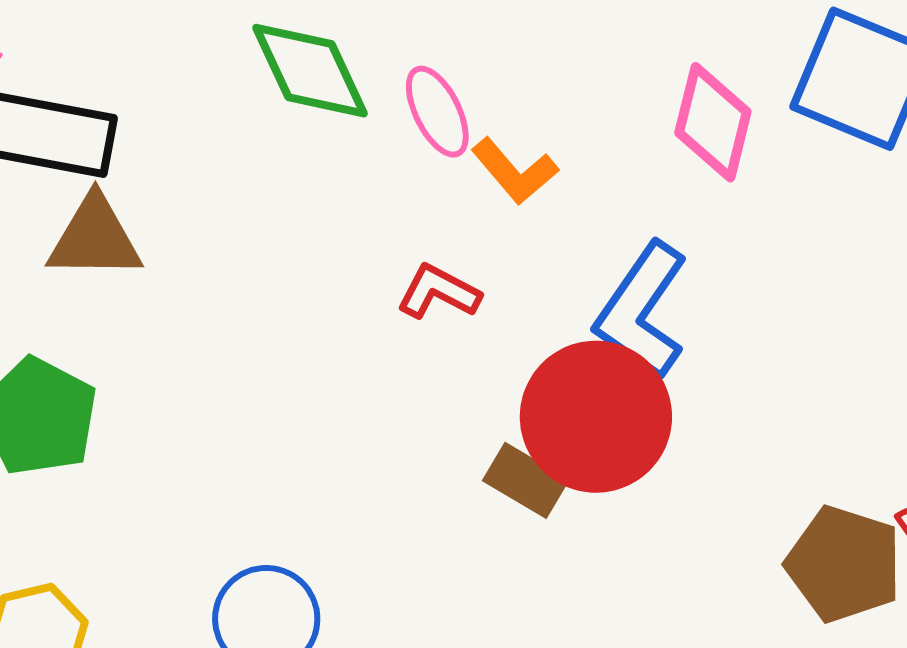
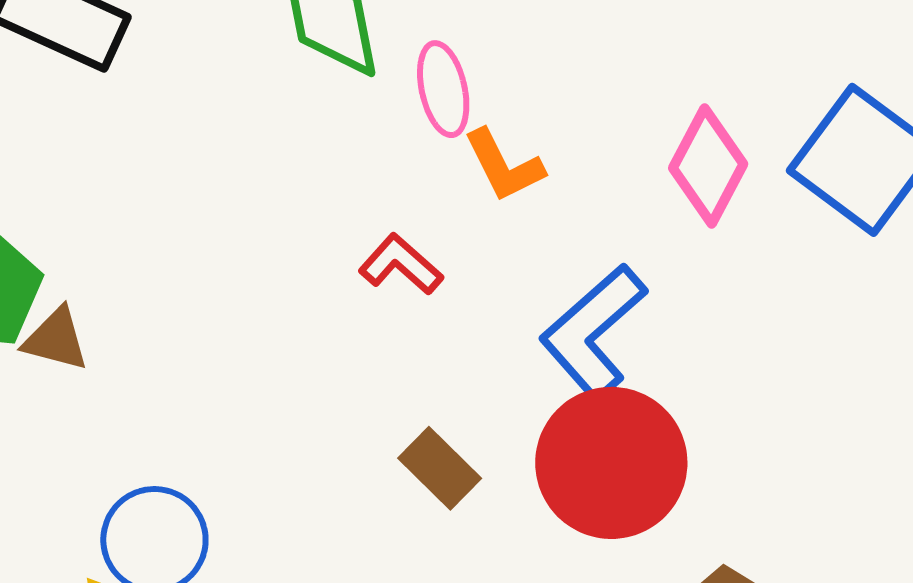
brown triangle: (95, 238) -> (56, 339), moved, size x0.7
red circle: (596, 417) -> (611, 463), moved

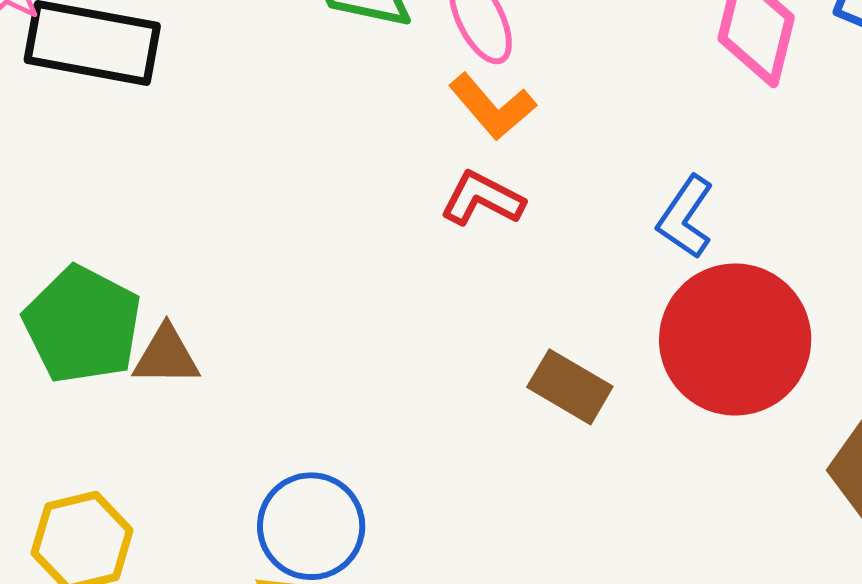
orange L-shape: (504, 166) -> (492, 107), moved
blue L-shape: (593, 332) -> (685, 217), size x0.6

